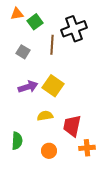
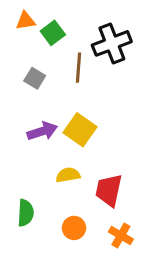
orange cross: (87, 148) -> (121, 236), moved, turned 35

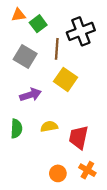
gray square: (35, 78) -> (25, 57), size x1.5
yellow square: (80, 130) -> (66, 79), moved
green semicircle: (26, 213) -> (16, 129), moved
orange circle: (74, 228) -> (58, 173), moved

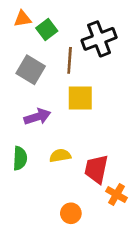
yellow square: (66, 79) -> (80, 98), turned -35
orange cross: (87, 170) -> (116, 195), moved

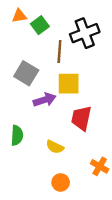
gray square: (31, 70) -> (26, 73), moved
purple arrow: (37, 117) -> (45, 100), moved
yellow semicircle: (60, 156) -> (55, 147), moved, turned -144
red trapezoid: (96, 169) -> (81, 118), moved

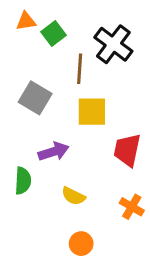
black cross: (85, 33) -> (113, 44), turned -32
purple arrow: (45, 100) -> (54, 152), moved
red trapezoid: (81, 118) -> (127, 150), moved
orange cross: (100, 166) -> (132, 207), moved

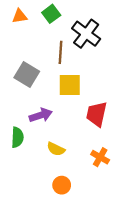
green square: (54, 33) -> (51, 14), moved

